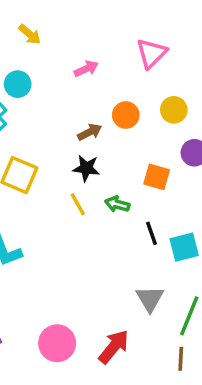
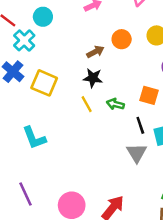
orange square: (157, 177) -> (149, 95), moved
gray triangle: (150, 299) -> (137, 153), moved

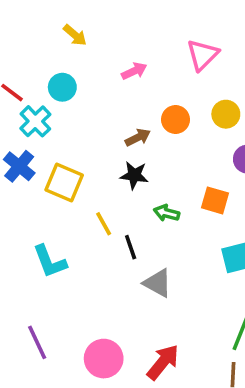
yellow line: (87, 104) -> (104, 224), moved
black line: (140, 125) -> (131, 247), moved
gray triangle: (137, 153) -> (158, 283), moved, turned -30

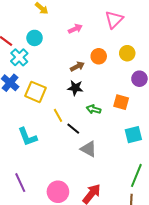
black line: (131, 247) -> (73, 129), turned -32

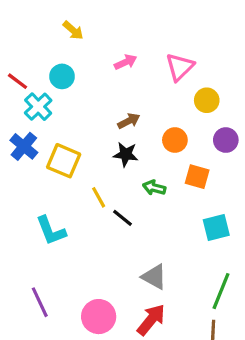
pink triangle: (114, 20) -> (180, 67), moved
orange circle: (99, 56) -> (175, 140), moved
gray triangle: (89, 149) -> (154, 277), moved

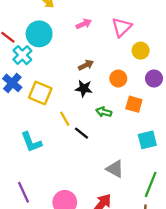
cyan circle: (62, 76) -> (39, 34), size x1.5
gray triangle: (154, 277) -> (115, 169), moved

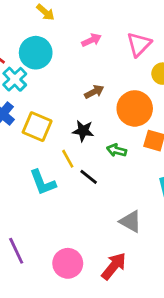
orange circle: (118, 78) -> (135, 108), size x1.6
black star: (84, 89) -> (83, 131), moved
cyan L-shape: (31, 142) -> (43, 182), moved

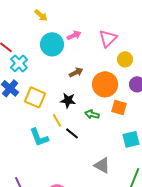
cyan circle: (36, 53) -> (52, 44), moved

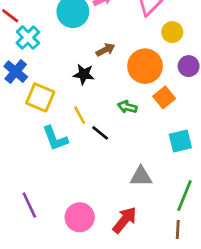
yellow square: (35, 97) -> (40, 97), moved
black star: (68, 100) -> (84, 74), moved
orange square: (119, 107) -> (164, 97), turned 35
gray triangle: (102, 165) -> (141, 176), turned -30

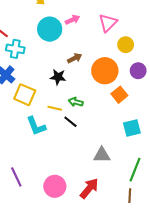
cyan cross: (28, 38) -> (15, 49), turned -36
green arrow: (127, 107) -> (76, 102), moved
yellow line: (80, 115) -> (55, 108), turned -48

